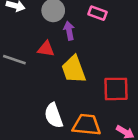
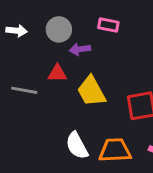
purple arrow: (69, 31) -> (80, 49), turned -78

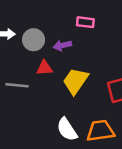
gray circle: (59, 29) -> (34, 40), moved
yellow trapezoid: (91, 91) -> (75, 81), turned 68

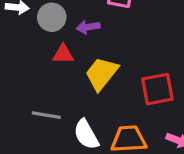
gray line: (17, 85) -> (46, 115), moved

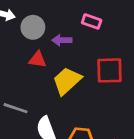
red square: (157, 89) -> (110, 70), moved

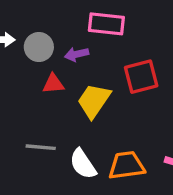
pink rectangle: (92, 21) -> (106, 24), size x1.5

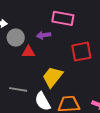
gray circle: (39, 47) -> (16, 38), moved
yellow trapezoid: (94, 101) -> (53, 77), moved

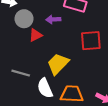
red triangle: (28, 52) -> (36, 35), turned -32

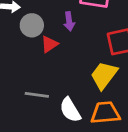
purple arrow: (53, 19) -> (69, 21), turned -88
yellow trapezoid: (58, 64) -> (104, 75), moved

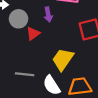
yellow trapezoid: (104, 75) -> (63, 59), moved

